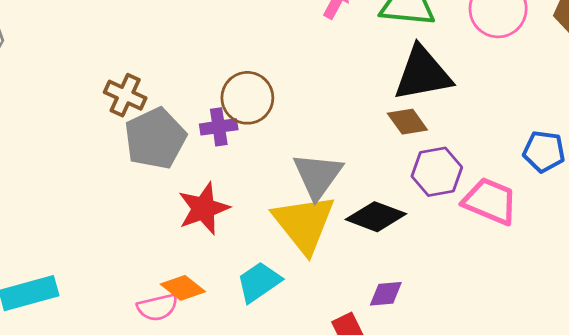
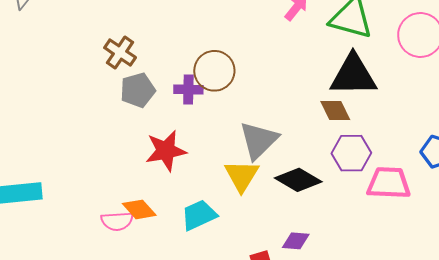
gray pentagon: (155, 138) -> (138, 90), size x0.7
pink trapezoid: (490, 201) -> (389, 183), turned -30
yellow triangle: (304, 224) -> (242, 176), size x0.7

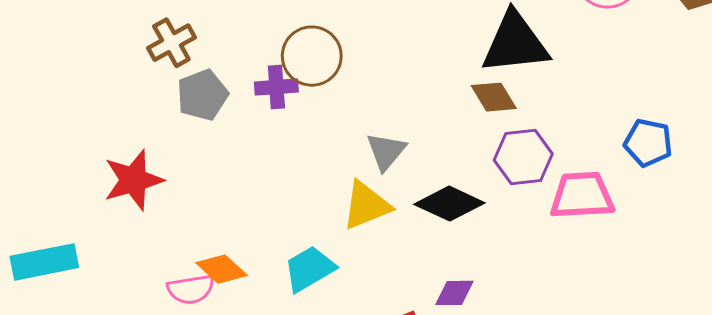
brown cross: (120, 53) -> (171, 43), turned 32
gray triangle: (259, 140) -> (386, 151), size x0.7
red star: (166, 151) -> (133, 180), moved
yellow triangle: (242, 176) -> (366, 205), turned 42

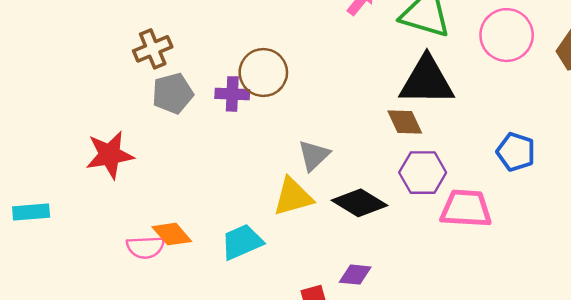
blue pentagon: (648, 143) -> (516, 152), moved
cyan rectangle: (44, 262) -> (31, 212), size x0.7

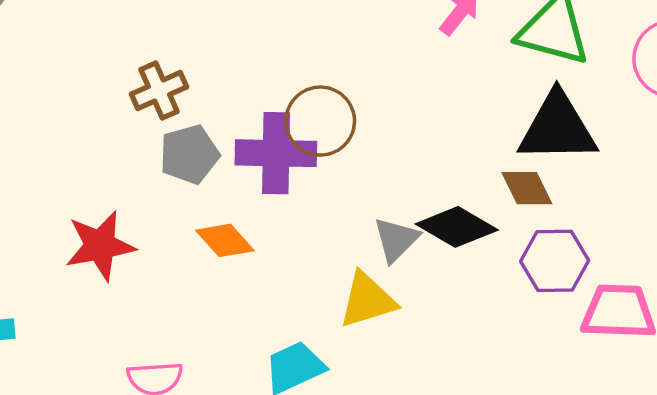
purple cross: (232, 94) -> (276, 153), size x1.6
black diamond: (360, 203) -> (457, 227), moved
orange diamond: (172, 234) -> (225, 240), moved

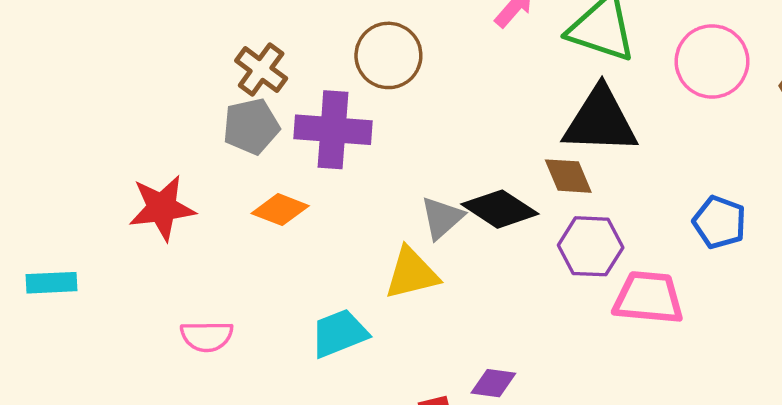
brown cross: (159, 90) -> (261, 69), moved, turned -33
brown circle: (320, 121) -> (388, 55), moved
orange diamond: (225, 240) -> (280, 210), turned -30

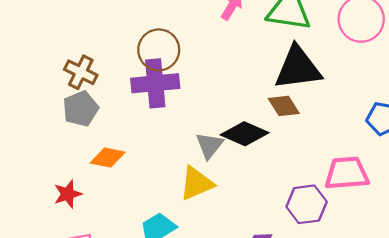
purple cross: (333, 130) -> (155, 83), moved
red star: (162, 208) -> (68, 194), moved, size x0.7
purple hexagon: (591, 246) -> (307, 204), moved

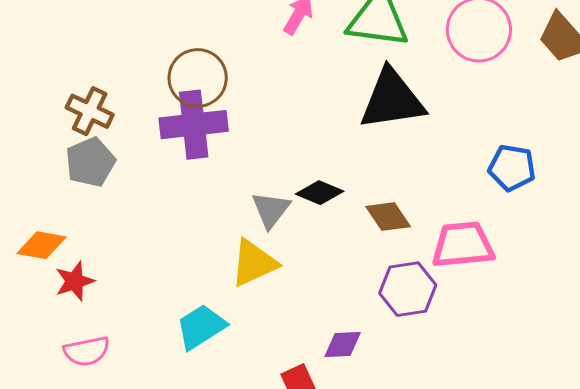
brown diamond: (284, 106) -> (388, 217), moved
black diamond: (245, 134) -> (320, 193), size x0.7
orange diamond: (108, 158) -> (41, 245), moved

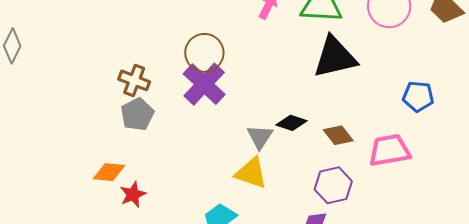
purple cross: (194, 125) -> (204, 84), turned -36
yellow triangle: (254, 263) -> (251, 173), turned 48
purple hexagon: (408, 289) -> (333, 185), moved

